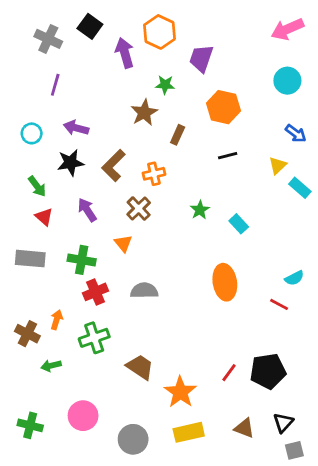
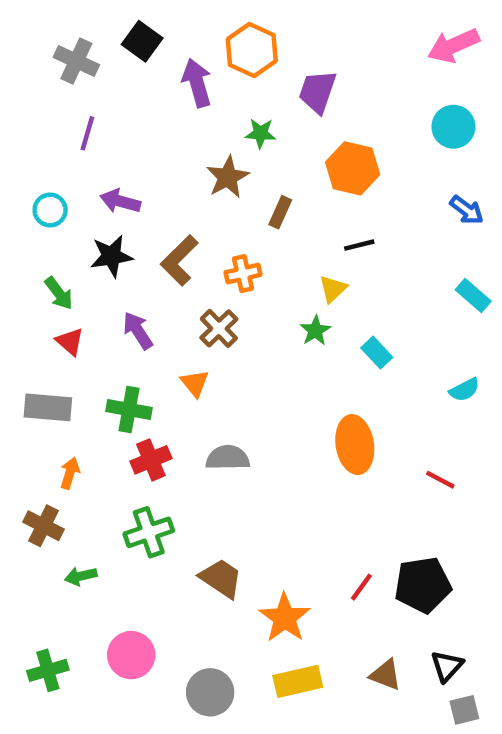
yellow triangle: (278, 165) -> (333, 289), moved
cyan semicircle: (294, 278) -> (464, 390), moved
orange arrow: (57, 320) -> (70, 473), moved
green cross: (30, 425) -> (48, 670), turned -30

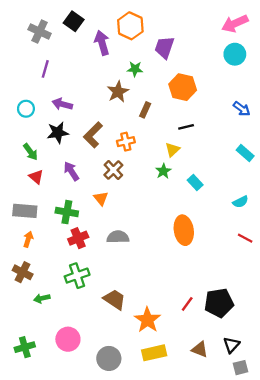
cyan circle: (453, 127) -> (235, 54), moved
orange arrow: (70, 473) -> (28, 239), moved
red line: (440, 480) -> (245, 238), moved

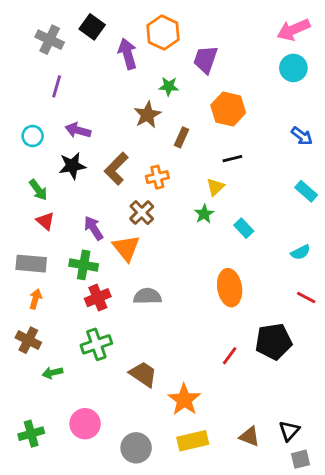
purple arrow: (71, 171) -> (94, 228), moved
orange triangle: (101, 198) -> (126, 248), size x1.5
black pentagon: (219, 303) -> (274, 342), moved
red line: (187, 304) -> (230, 356), moved

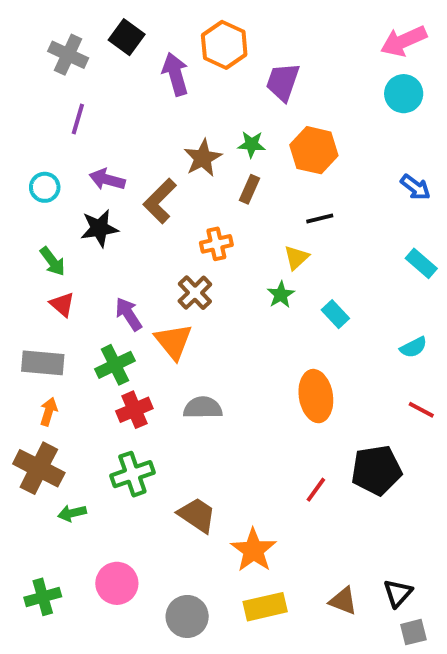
green star: (169, 86) -> (251, 144), moved
brown L-shape: (116, 169) -> (160, 201), moved
green cross: (84, 265) -> (115, 365), turned -36
brown cross: (28, 340) -> (39, 468), size x1.4

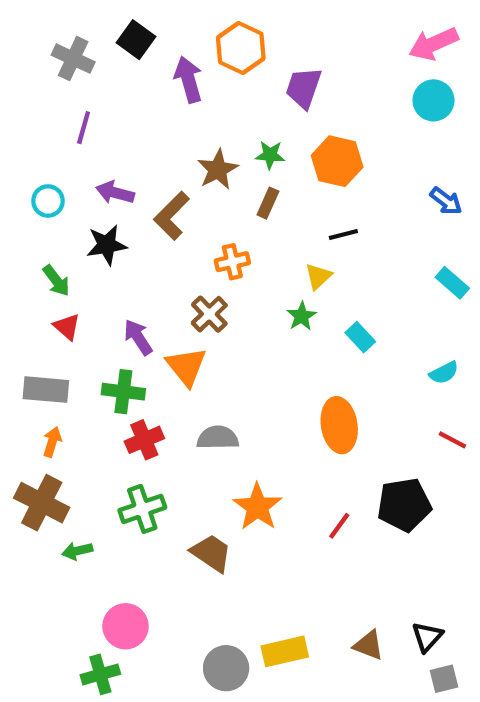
green cross: (115, 365) -> (123, 392), turned 33
orange star: (253, 550) -> (257, 507), moved
green cross: (43, 597) -> (100, 674), moved
gray circle: (187, 616) -> (226, 668), moved

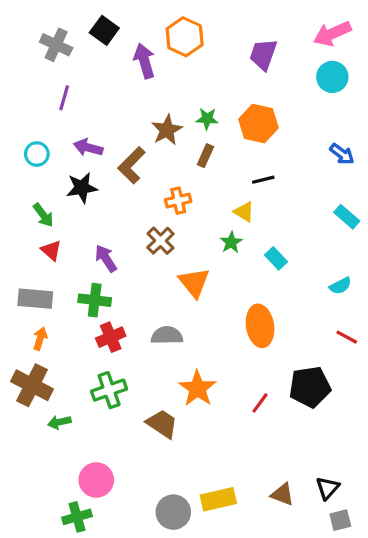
purple trapezoid: (304, 88) -> (263, 54), moved
yellow triangle: (318, 276) -> (244, 212), turned -45
orange triangle: (186, 366) -> (194, 282), moved

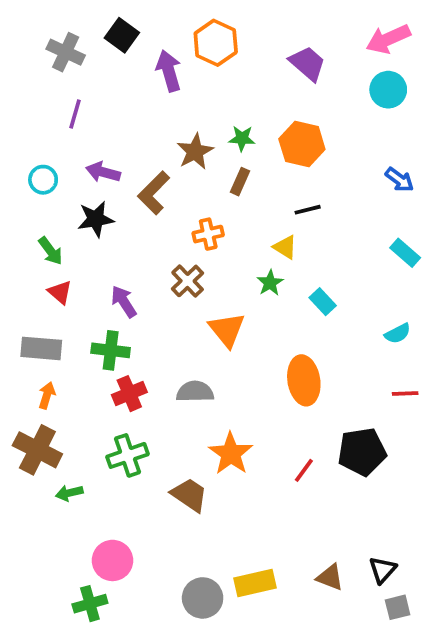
purple trapezoid: (263, 54) -> (308, 63), turned 112
red line: (347, 337) -> (405, 394), turned -30

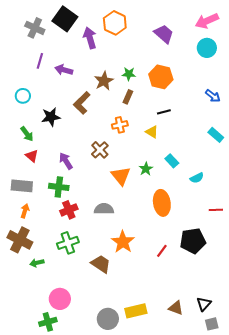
black square: (122, 35) -> (65, 19), size x1.4
purple arrow: (103, 172) -> (64, 70), moved
orange cross: (208, 234) -> (120, 125), moved
green star: (270, 283) -> (146, 169), moved
cyan semicircle: (398, 333) -> (197, 178), moved

